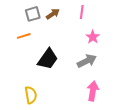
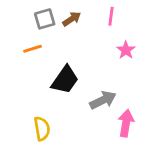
gray arrow: (87, 61) -> (103, 100), moved

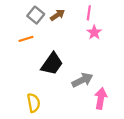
gray square: (45, 19) -> (36, 15), turned -35
pink star: (126, 50) -> (94, 32), moved

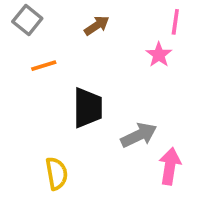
pink line: (89, 13) -> (175, 22), moved
gray square: (36, 15) -> (27, 20), moved
black trapezoid: (52, 64) -> (88, 108), turned -35

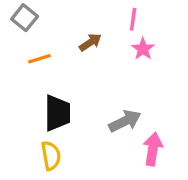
pink line: (175, 22) -> (133, 19), moved
brown arrow: (97, 25) -> (90, 42), moved
black trapezoid: (88, 108) -> (57, 113), moved

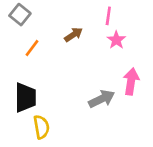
orange line: (39, 59) -> (32, 48), turned -36
black trapezoid: (57, 113) -> (25, 98), moved
pink arrow: (153, 149) -> (131, 81), moved

